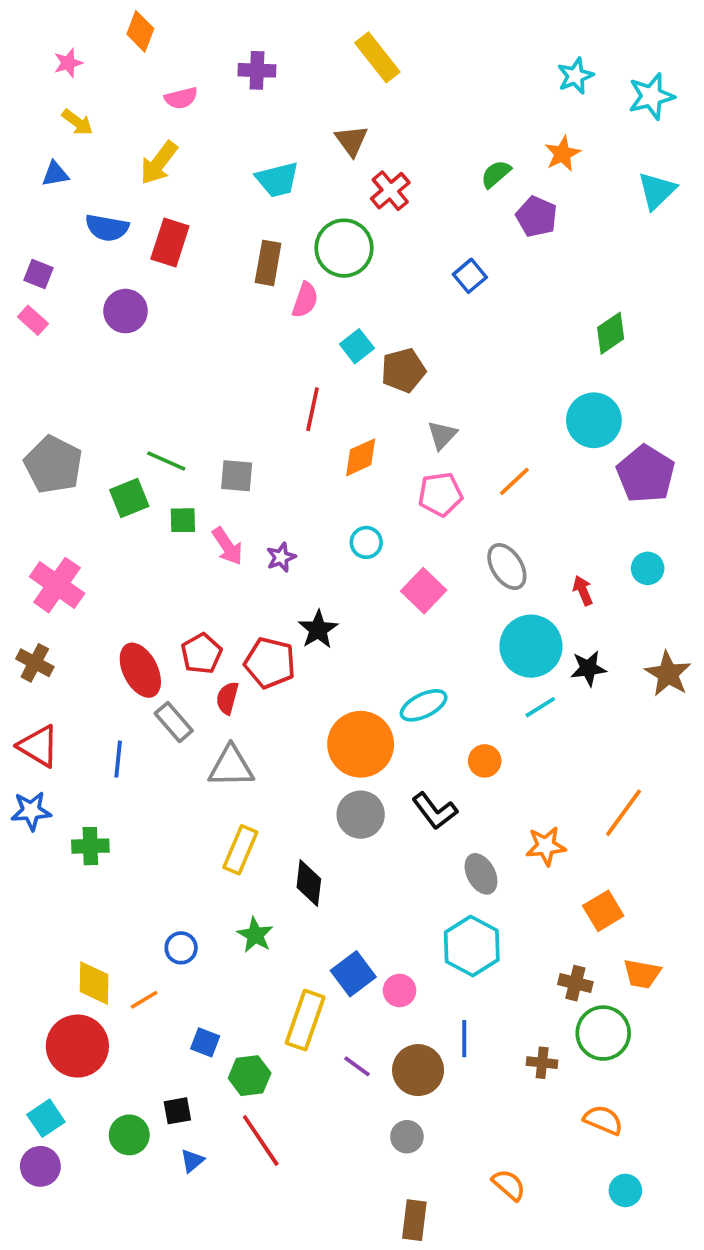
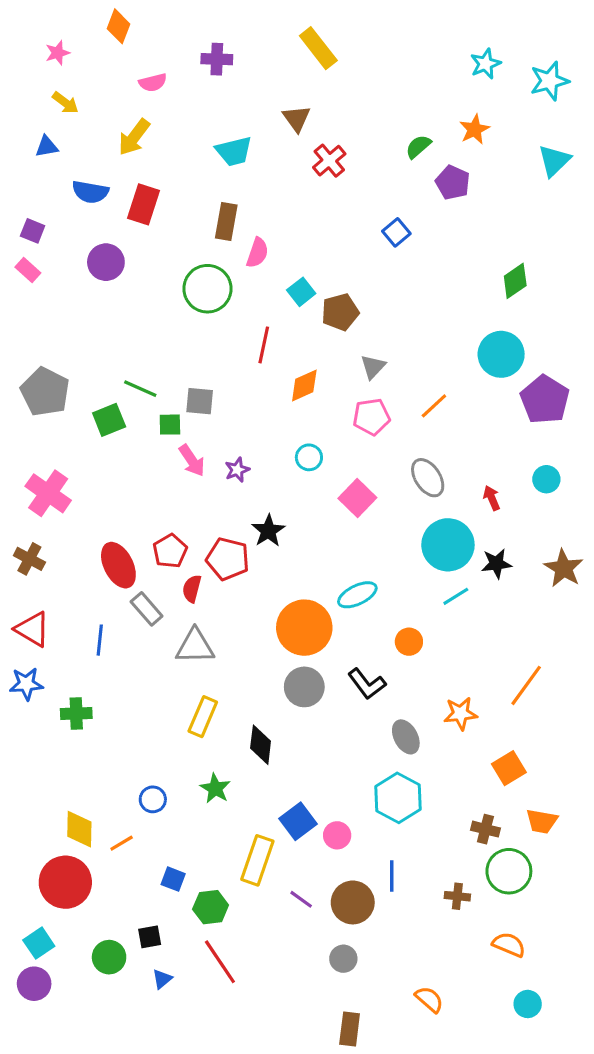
green circle: (344, 248) -> (207, 289), moved
green square: (183, 520) -> (170, 425), moved

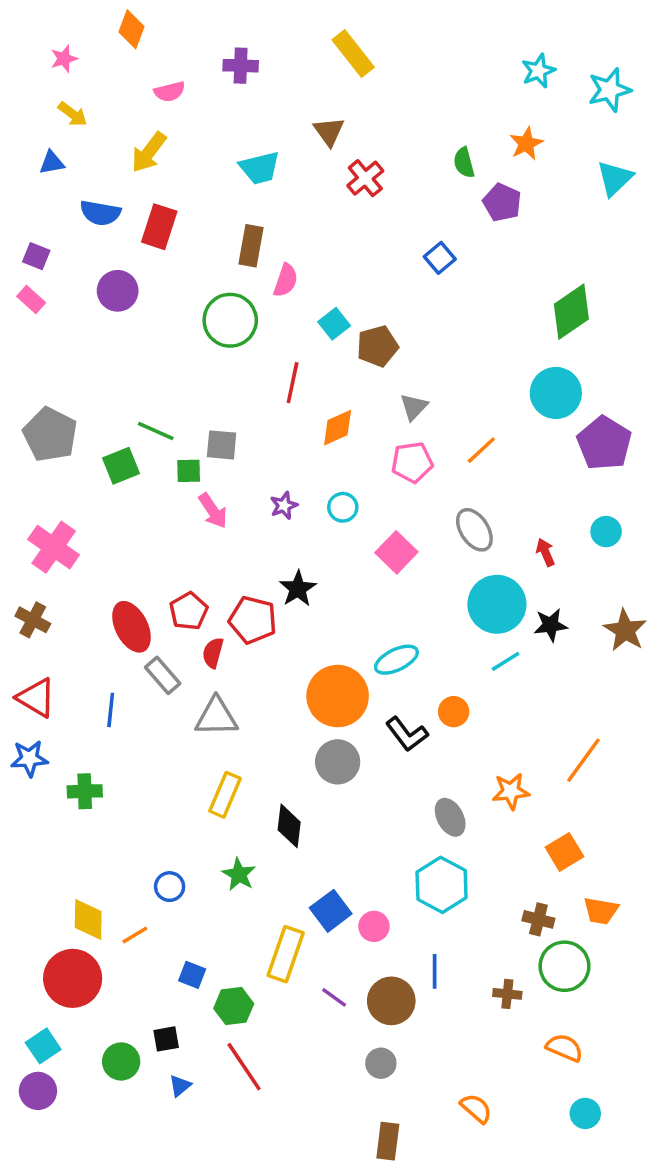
green semicircle: (418, 147) -> (464, 163), turned -64
green diamond: (515, 281) -> (571, 312), size x1.4
purple star: (237, 470) -> (284, 506), moved
black L-shape: (367, 684) -> (407, 734), moved

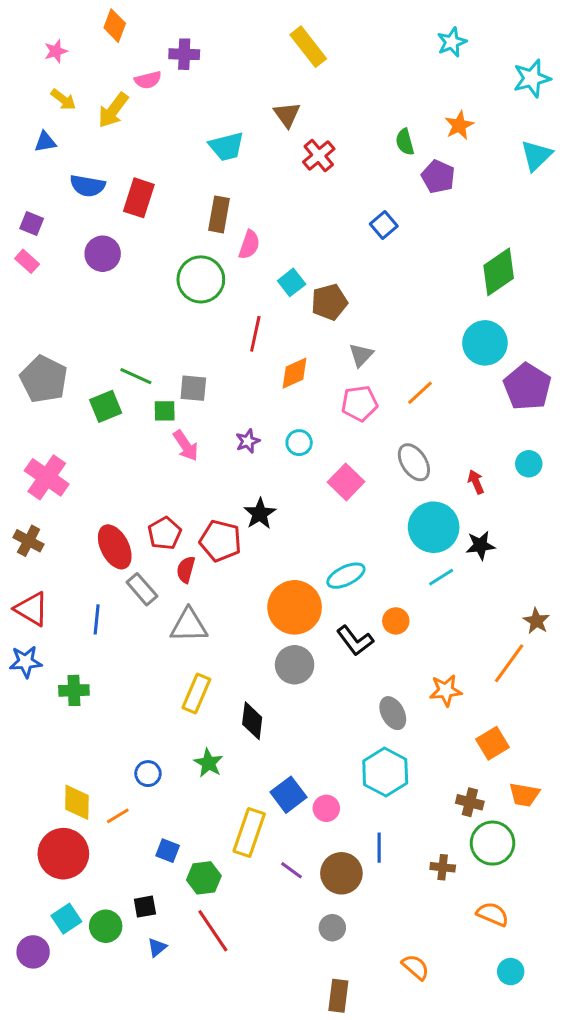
purple cross: (241, 66) -> (184, 54), moved
cyan star: (538, 71) -> (452, 42), moved
yellow arrow: (149, 152) -> (113, 110), moved
brown star: (625, 630) -> (536, 621), moved, size x0.7
cyan square: (43, 1046) -> (66, 919), moved

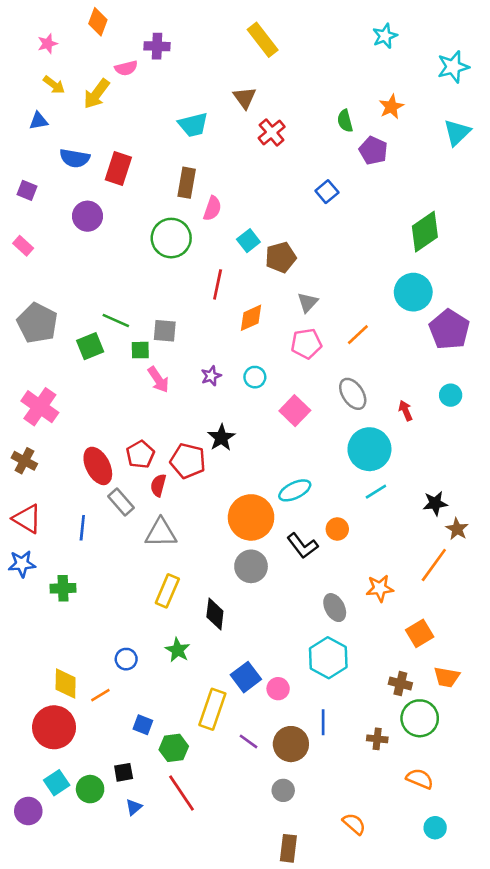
pink rectangle: (27, 261) -> (23, 246), moved
black star: (480, 545) -> (435, 503), moved

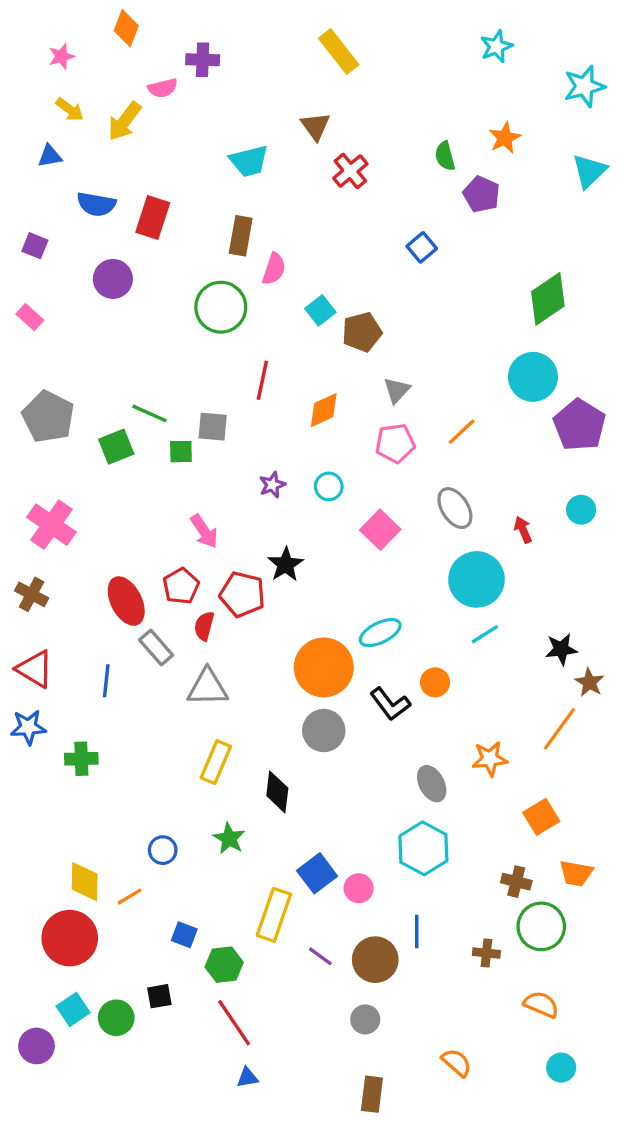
red line: (218, 284) -> (262, 380), moved
pink arrow: (158, 380) -> (204, 531), moved
blue triangle: (134, 807) -> (247, 1078), moved, turned 30

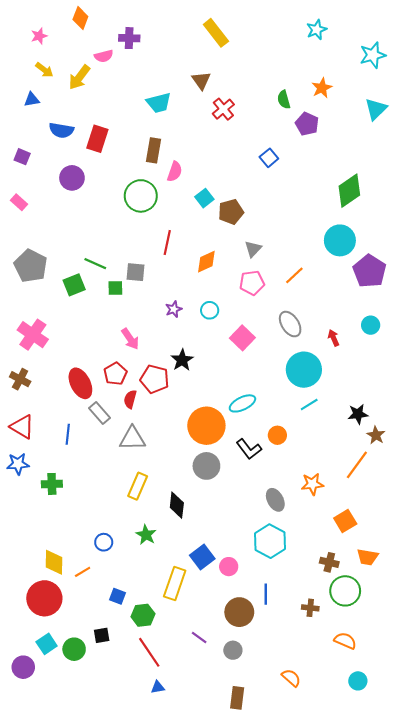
purple line: (320, 956) -> (199, 638), moved

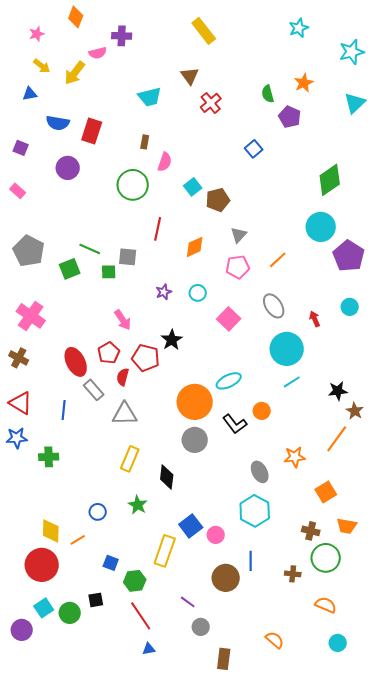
brown rectangle: (153, 150) -> (145, 142), size x0.6
gray circle: (233, 650) -> (201, 627), moved

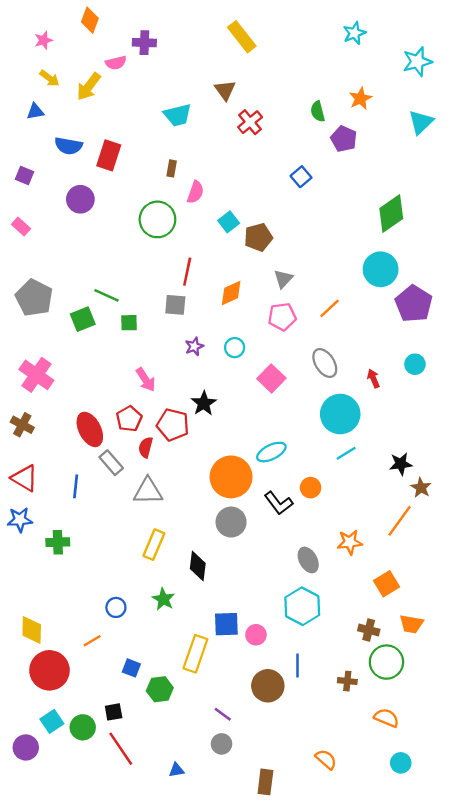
gray square: (128, 257) -> (175, 305), moved
blue square: (191, 526) -> (226, 624), turned 35
yellow diamond: (51, 531) -> (32, 630), moved
red line: (141, 616) -> (121, 749), moved
gray circle: (201, 627) -> (222, 744), moved

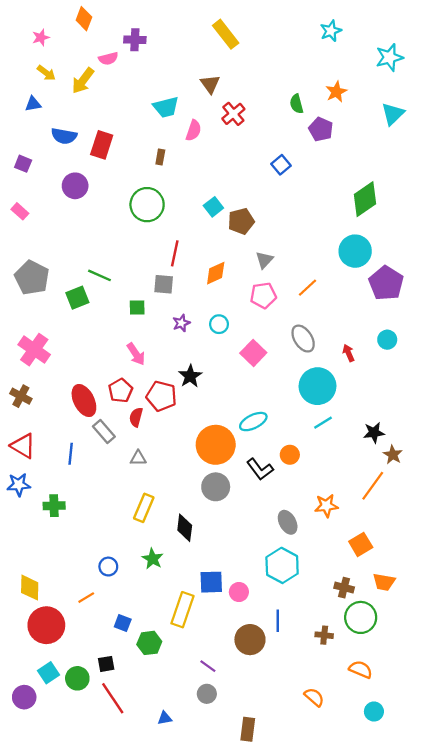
pink semicircle: (195, 192) -> (194, 130), moved
green square: (129, 323) -> (137, 308), moved
gray triangle: (148, 491) -> (138, 458), size x0.6
orange semicircle: (326, 759) -> (314, 697), moved

